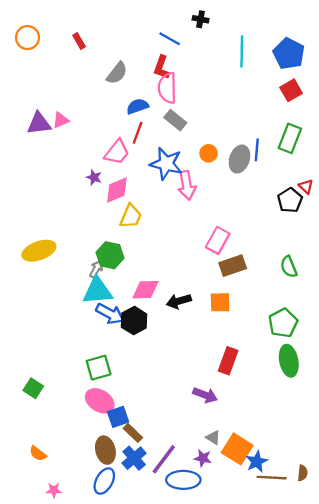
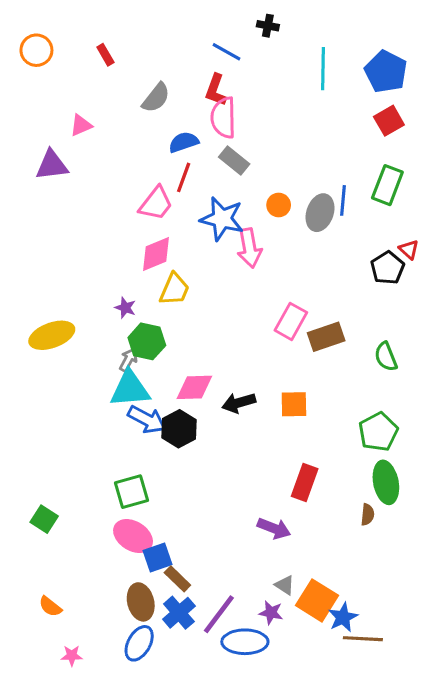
pink triangle: (61, 120) -> (81, 125), moved
purple star: (94, 177) -> (125, 308), moved
brown rectangle: (233, 266) -> (326, 337), moved
brown semicircle: (303, 473) -> (368, 515), moved

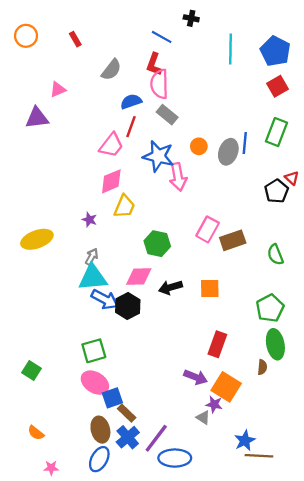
green hexagon: (147, 341) -> (157, 244), moved
orange square: (317, 600) -> (226, 387), moved
purple star: (271, 613) -> (214, 404), moved

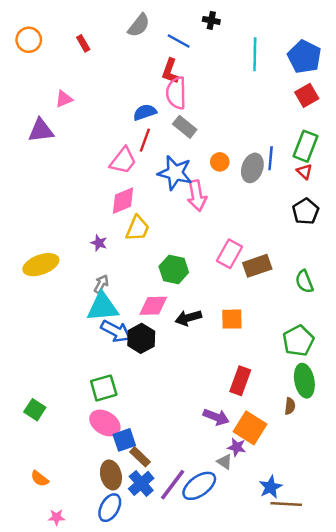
gray semicircle: (111, 70) -> (139, 25), moved
red triangle: (292, 178) -> (304, 172), moved
blue ellipse: (175, 458) -> (199, 486), moved, turned -36

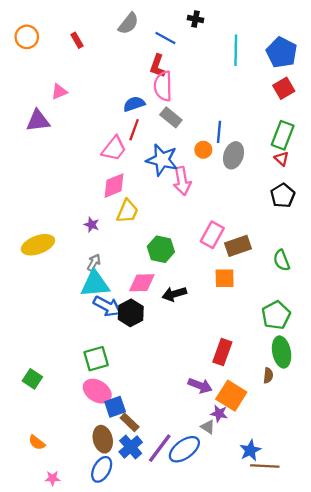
blue line: (271, 158) -> (219, 132), moved
orange square: (232, 319) -> (225, 278), moved

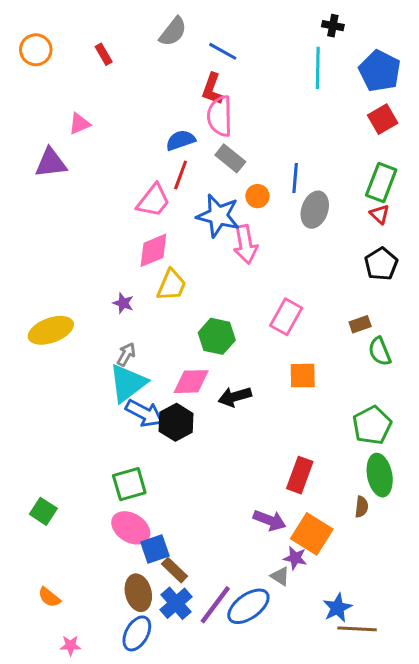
black cross: (196, 19) -> (333, 26), moved
orange circle: (203, 150) -> (257, 196), moved
brown rectangle: (238, 246) -> (360, 324), moved, size x0.6
cyan triangle: (95, 284) -> (128, 383), turned -32

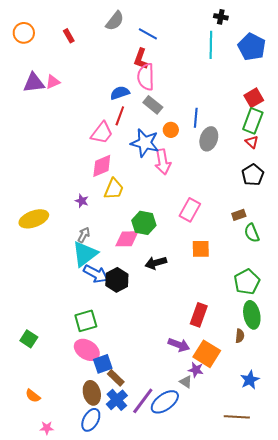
red square: (383, 119) -> (254, 98), moved
purple triangle: (51, 163) -> (34, 83), moved
pink diamond: (191, 382) -> (127, 239), moved
blue star: (337, 608) -> (250, 380), moved

